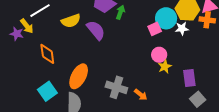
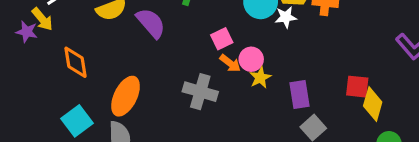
pink square: (155, 29) -> (222, 39), moved
gray cross: (116, 87) -> (200, 92), moved
orange arrow: (141, 95) -> (230, 63), moved

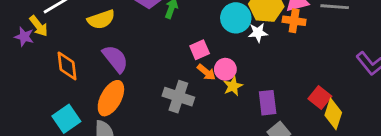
purple semicircle: (151, 23) -> (115, 59), moved
red square: (357, 87) -> (320, 98), turned 30

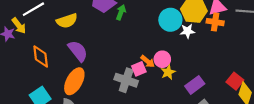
pink square: (200, 50) -> (139, 69), moved
purple rectangle: (268, 103) -> (195, 85), turned 60

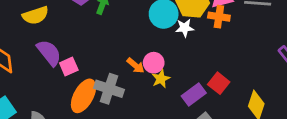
pink square: (139, 69) -> (69, 67), moved
orange ellipse: (74, 81) -> (83, 96), moved
red square: (235, 81) -> (219, 83), moved

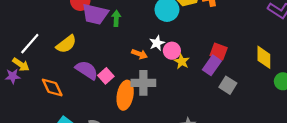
white star: (185, 28) -> (157, 43), moved
orange arrow: (136, 65) -> (140, 54), moved
red square: (219, 83) -> (219, 52), moved

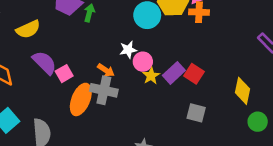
orange arrow: (140, 54) -> (106, 70), moved
purple rectangle: (212, 65) -> (174, 73), moved
gray square: (228, 85) -> (196, 113), turned -30

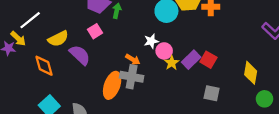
yellow semicircle: (28, 29) -> (58, 39), moved
pink square: (64, 74) -> (95, 31), moved

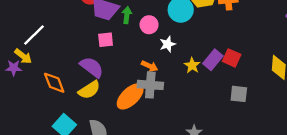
pink square: (95, 31) -> (106, 40), turned 32
yellow semicircle: (58, 39) -> (89, 90), moved
pink circle: (164, 51) -> (149, 25), moved
orange ellipse: (112, 85) -> (130, 96), turned 32

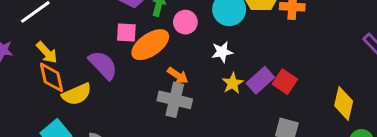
white star: (168, 44) -> (222, 52), moved
yellow arrow: (23, 56) -> (47, 53), moved
yellow semicircle: (89, 90) -> (77, 94), moved
orange ellipse: (130, 96) -> (150, 45), moved

